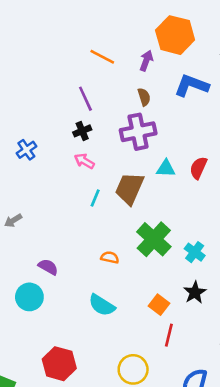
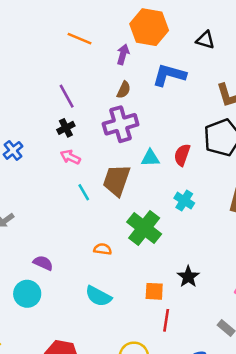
orange line: (102, 57) -> (79, 39), moved
brown semicircle: (144, 97) -> (124, 90), turned 48
cyan line: (95, 198) -> (84, 192), turned -48
cyan cross: (195, 252) -> (184, 201), moved
orange square: (159, 305) -> (154, 291), turned -30

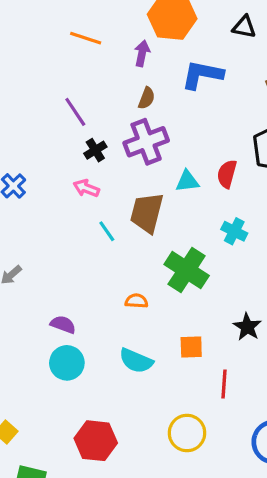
black cross: (66, 128) -> (95, 150), moved
orange square: (154, 291) -> (191, 347), moved
cyan circle: (27, 294) -> (67, 363), moved

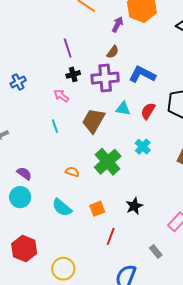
blue L-shape: (202, 75) -> (142, 74), moved
cyan line: (107, 231) -> (55, 126), moved
orange square: (191, 347) -> (97, 209), turned -35
yellow circle: (187, 433) -> (63, 269), moved

